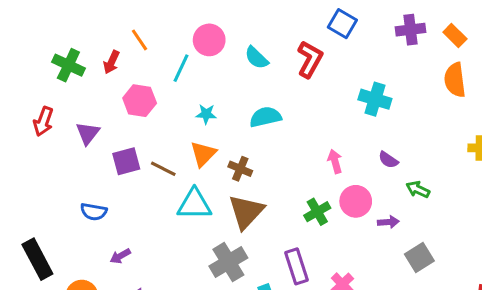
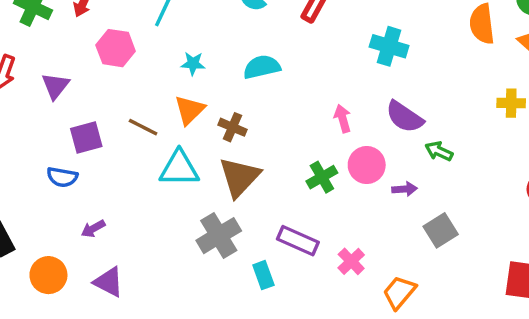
purple semicircle: (388, 160) -> (405, 117), size x1.6
purple square: (126, 161) -> (86, 137), moved
purple rectangle: (296, 266) -> (298, 241), turned -48

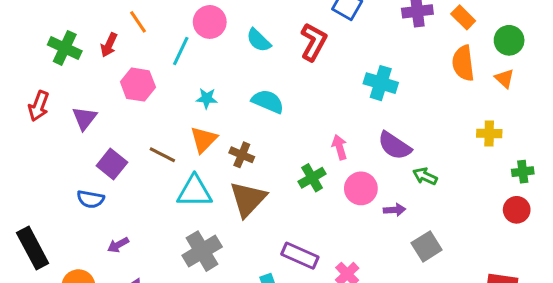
cyan semicircle: (262, 67) -> (268, 101), turned 36
purple square: (86, 137) -> (112, 164), turned -36
green cross: (322, 177) -> (312, 178), moved
gray cross: (219, 236) -> (202, 251), moved

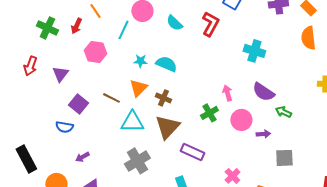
cyan semicircle: (268, 101) -> (166, 64), moved
gray square: (427, 246) -> (284, 158), turned 30
purple rectangle: (300, 256) -> (192, 152), moved

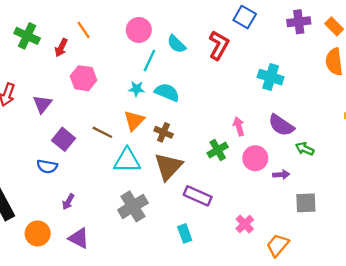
green cross: (47, 28) -> (27, 36), moved
cyan line: (123, 30) -> (149, 61), moved
purple arrow: (82, 157) -> (68, 202), turned -32

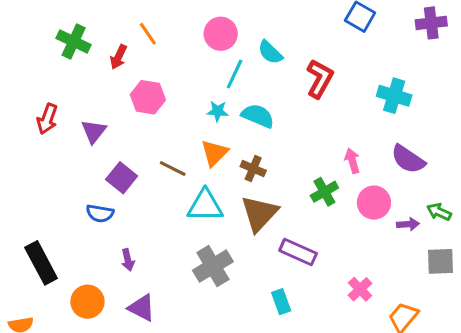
red L-shape: (219, 45) -> (320, 79), moved
green arrow: (305, 149) -> (439, 212), moved
purple arrow: (68, 202) -> (128, 260), turned -42

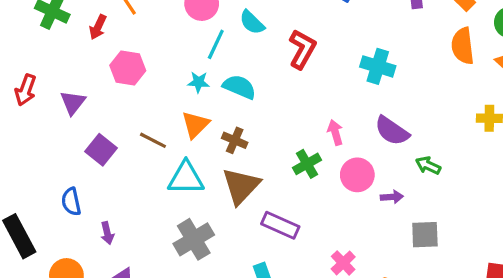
green arrow: (439, 212) -> (428, 165), moved
blue semicircle: (100, 213) -> (71, 202), moved, turned 68

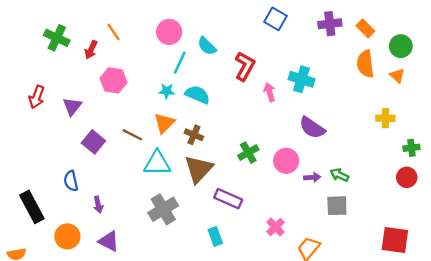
pink arrow: (335, 132) -> (270, 92), moved
green arrow: (428, 165) -> (339, 175), moved

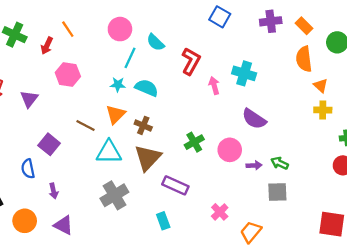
orange triangle: (397, 76) -> (321, 86), moved
purple square: (93, 142) -> (49, 144), moved

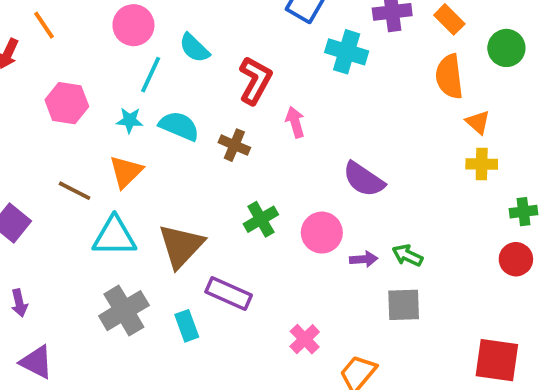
cyan cross: (244, 73) -> (347, 52), moved
pink hexagon: (68, 75) -> (67, 103), moved
brown cross: (143, 125) -> (234, 145), moved
cyan rectangle: (163, 221) -> (187, 326), moved

